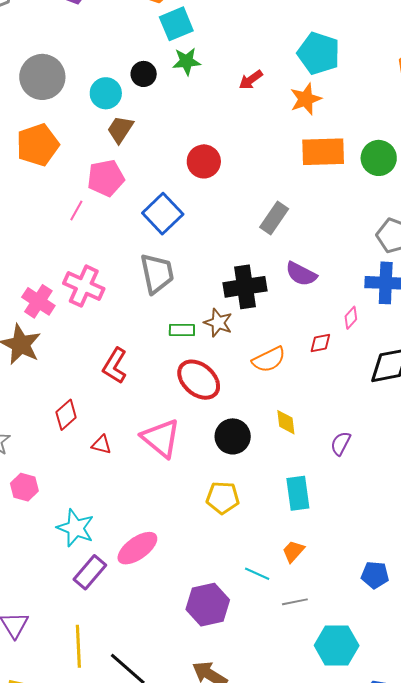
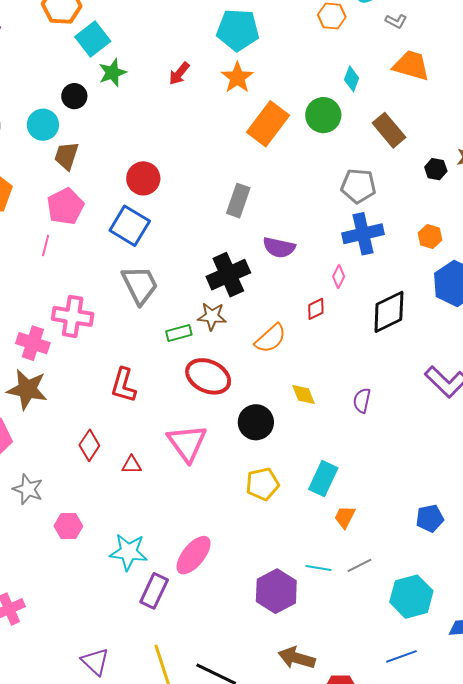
orange rectangle: (323, 152) -> (268, 124), turned -36
red circle: (204, 161) -> (143, 178), moved
pink triangle: (161, 438) -> (187, 443), turned 30
cyan rectangle: (298, 493) -> (323, 479), moved, turned 48
cyan line: (257, 574) -> (319, 568), moved

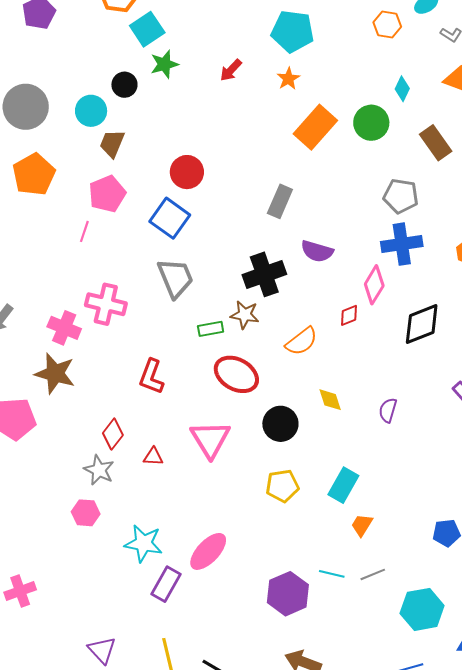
orange star: (237, 78) -> (288, 79), size x0.7
pink diamond: (339, 277) -> (374, 285), size x1.6
gray star: (28, 489) -> (99, 470), moved

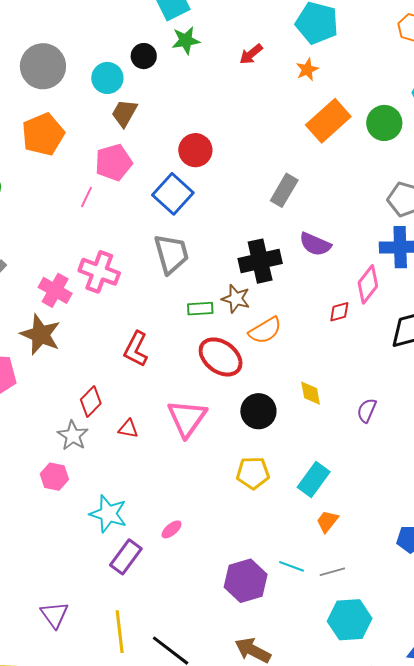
orange semicircle: (301, 341) -> (265, 330), moved
pink ellipse: (208, 551) -> (172, 529), size x0.5
cyan hexagon: (422, 609) -> (350, 620), moved

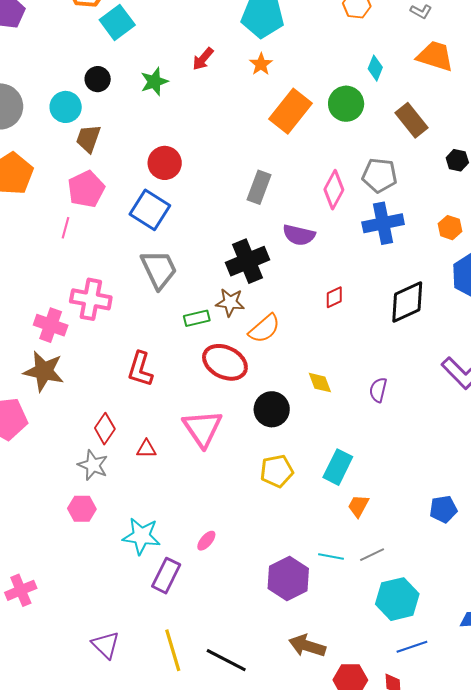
green star: (186, 40) -> (154, 82), moved
pink diamond: (368, 284) -> (334, 190), moved

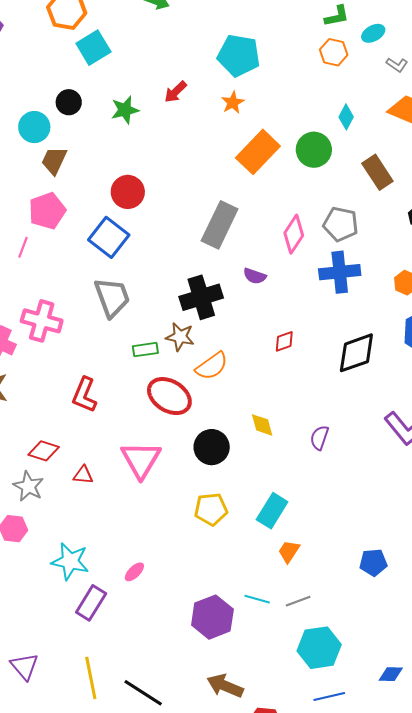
gray rectangle: (259, 187) -> (220, 225), size x1.4
purple semicircle: (299, 235) -> (255, 276), size x0.7
red diamond: (105, 429) -> (44, 451), turned 68

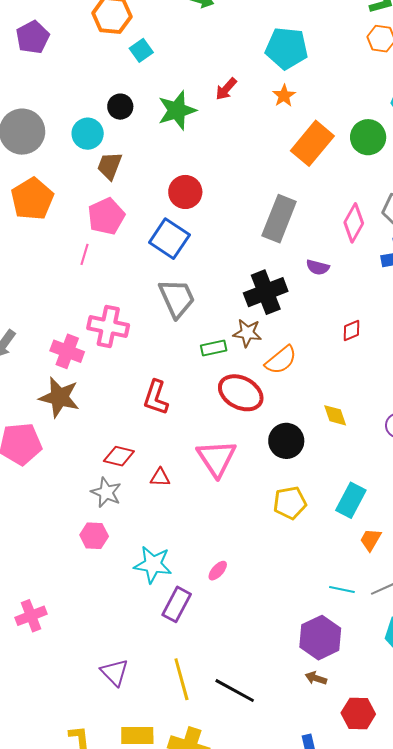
cyan square: (93, 48) -> (141, 50), size x0.7
green star: (125, 110) -> (177, 110), size x1.4
purple hexagon: (212, 617) -> (320, 638), moved
brown arrow: (225, 686) -> (316, 678), size x0.6

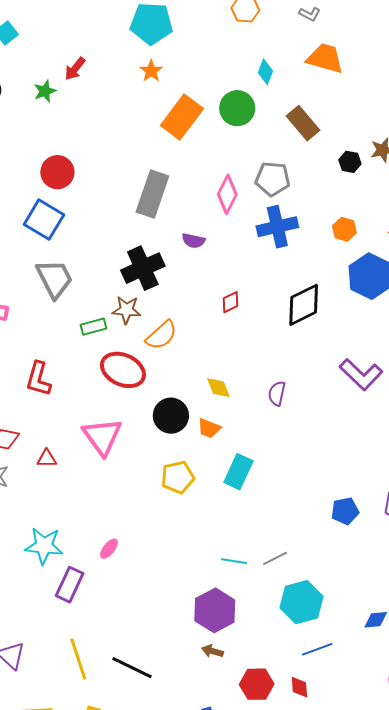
red arrow: (226, 89) -> (75, 69), moved
green star: (177, 110) -> (45, 91), size x0.6
orange trapezoid: (371, 540) -> (209, 428), moved, turned -95

